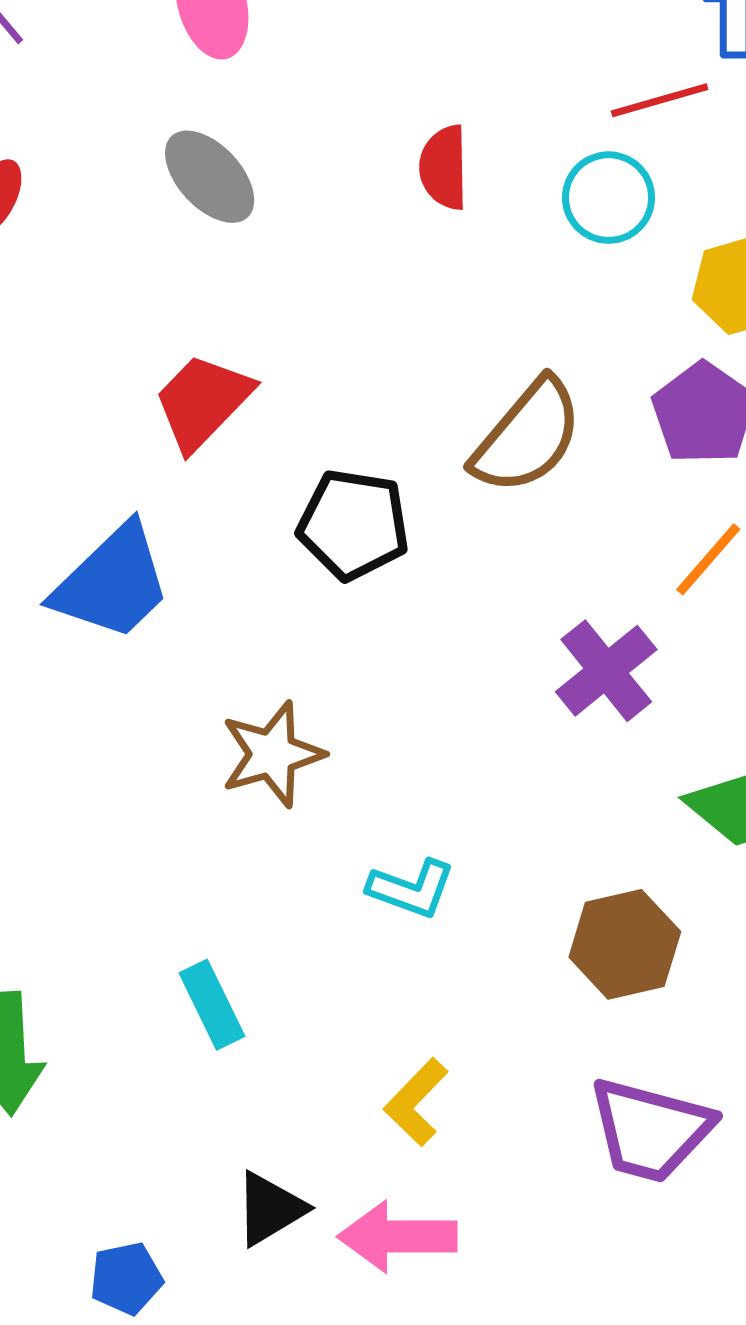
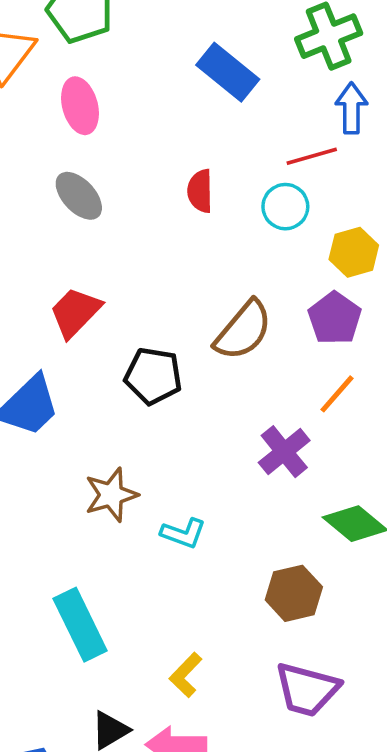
cyan L-shape: (411, 889) -> (183, 533), moved
cyan rectangle: (212, 1005) -> (80, 625), size x1.6

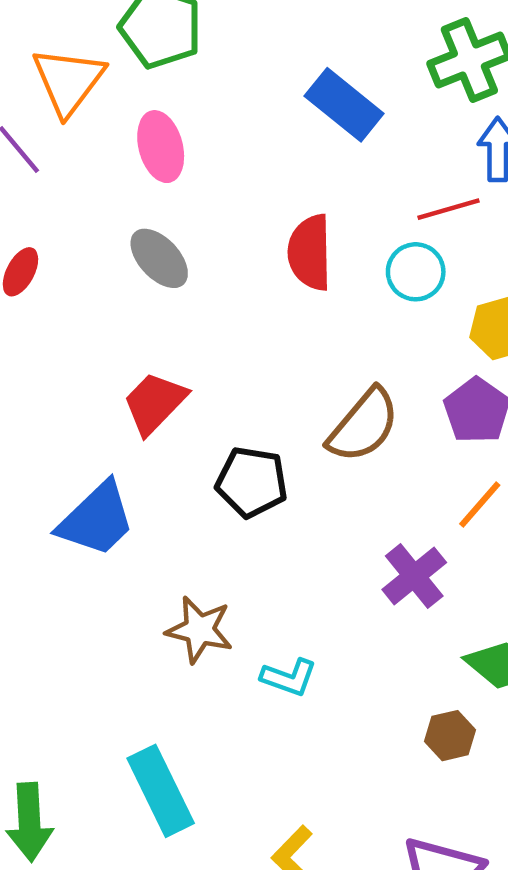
red semicircle: (200, 191) -> (310, 252), size x1.4
brown star: (111, 495) -> (199, 630), turned 30
brown hexagon: (294, 593) -> (450, 736), moved, size x0.7

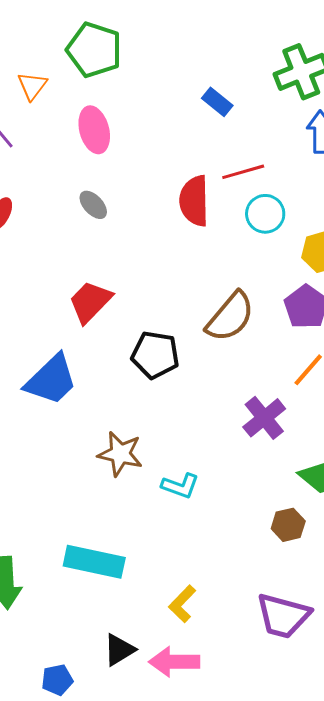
orange triangle: (68, 81) -> (32, 86), size x0.6
blue rectangle: (344, 105) -> (217, 102), size x0.6
red line: (448, 209) -> (243, 172), moved
gray ellipse: (159, 258) -> (93, 205), size x0.7
cyan rectangle: (161, 791) -> (94, 562), turned -52

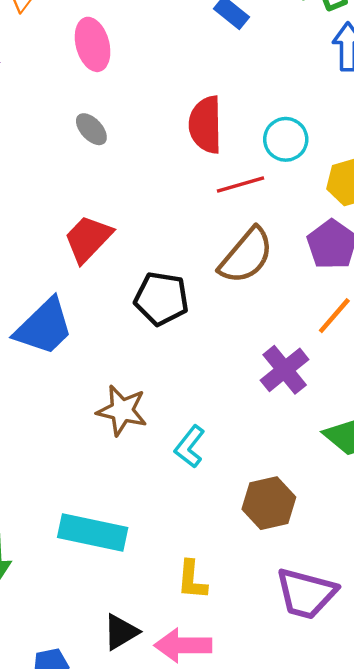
red line: (243, 172) -> (241, 185), moved
cyan L-shape: (180, 486) -> (190, 447), turned 108
brown hexagon: (288, 525) -> (269, 503), moved, size x1.4
yellow L-shape: (182, 604) -> (192, 580), turned -39

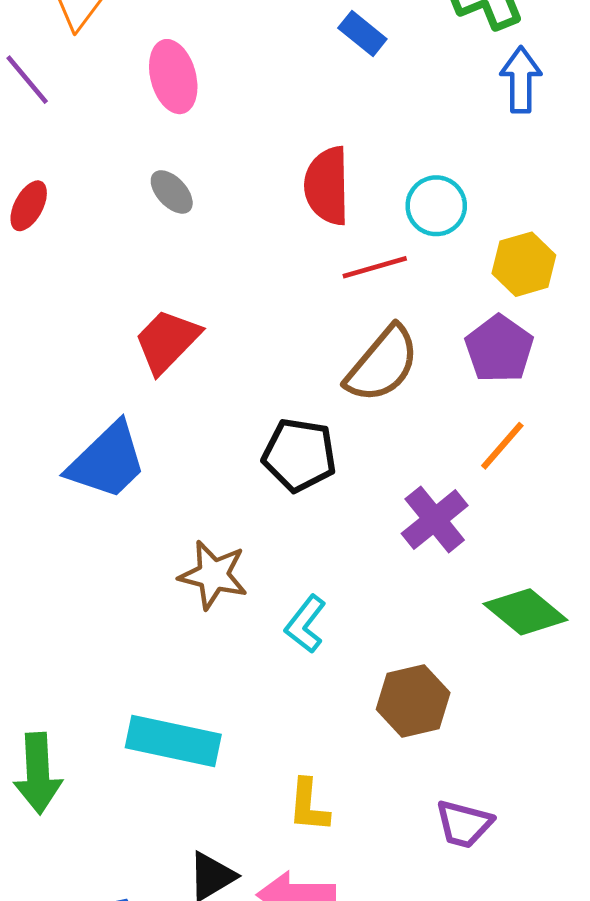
black pentagon: (161, 299) -> (299, 455), moved
purple trapezoid: (306, 593) -> (464, 824), size x0.7

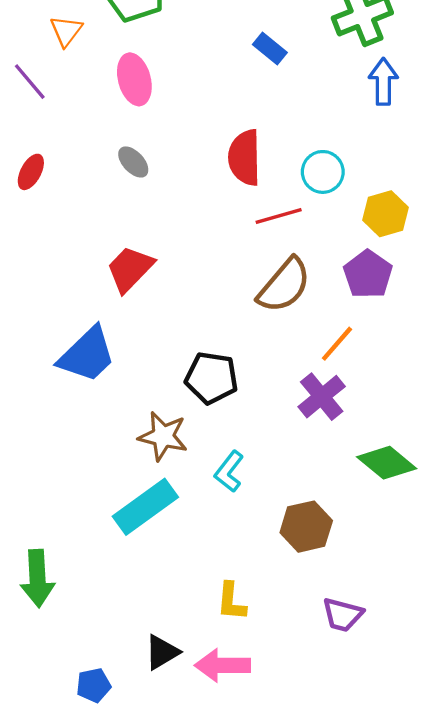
orange line: (502, 446) -> (337, 344), moved
black pentagon: (299, 455) -> (211, 378), moved
cyan rectangle: (173, 741) -> (145, 507), moved, turned -48

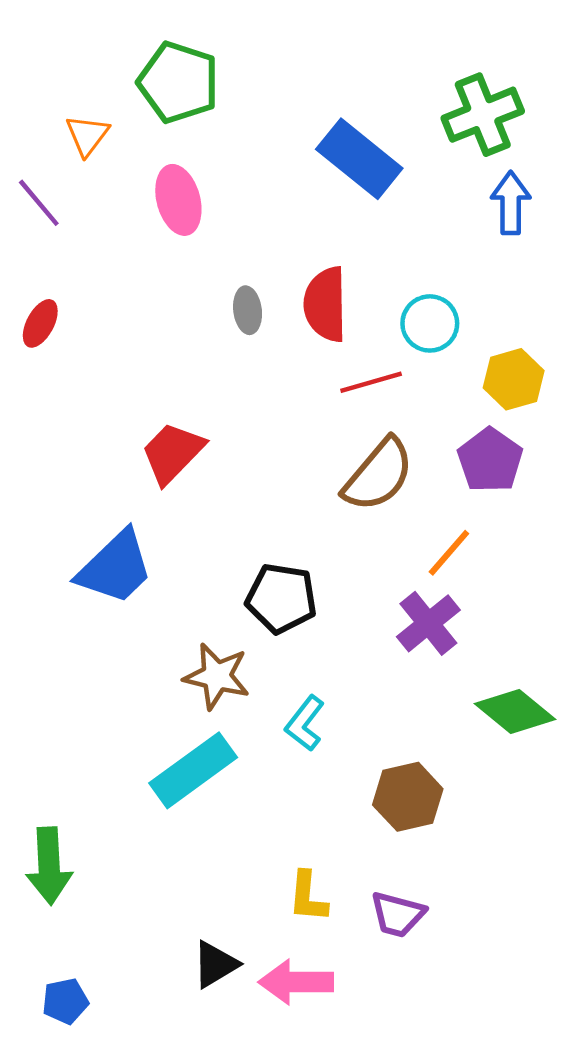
blue rectangle: (270, 49) -> (359, 159), size x1.8
gray ellipse: (133, 162) -> (248, 310), moved, turned 36
purple trapezoid: (343, 615) -> (397, 914), moved
blue pentagon: (94, 685) -> (65, 1001), moved

